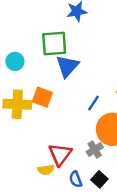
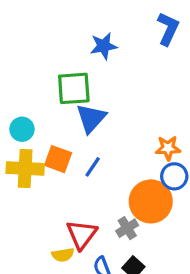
cyan circle: (15, 61) -> (22, 129), moved
blue line: (94, 103) -> (93, 167), moved

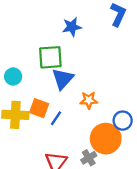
cyan circle: (22, 129) -> (13, 76), moved
orange star: (168, 148) -> (89, 100), moved
blue line: (93, 167) -> (56, 118), moved

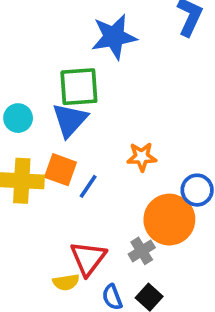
blue star: (72, 27) -> (114, 37), size x1.4
blue triangle: (63, 79) -> (70, 120), moved

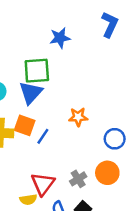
blue star: (114, 37) -> (60, 38), size x0.7
orange circle: (169, 220) -> (107, 173), moved, size x0.7

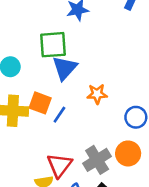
blue triangle: (31, 93) -> (65, 68), moved
gray cross: (78, 179) -> (97, 160), size x1.5

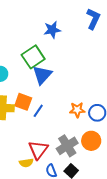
green square: (53, 45) -> (33, 57), turned -30
orange star: (97, 94) -> (77, 110), moved

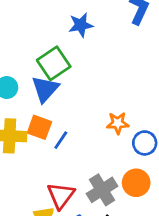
blue triangle: (42, 75) -> (45, 89), moved
orange star: (77, 110) -> (118, 123), moved

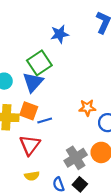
blue line: (61, 140) -> (45, 120), turned 40
red triangle: (61, 196) -> (30, 145), moved

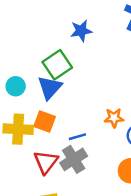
blue line: (45, 120) -> (77, 137), moved
gray cross: (76, 158) -> (74, 159), moved

